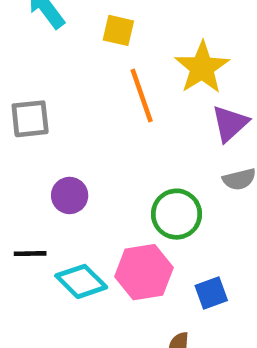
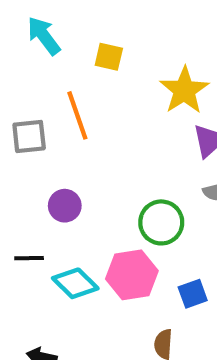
orange line: (142, 96) -> (77, 115), moved

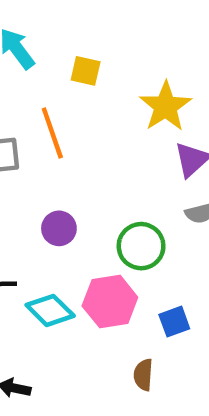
purple circle: (65, 206) -> (59, 228), moved

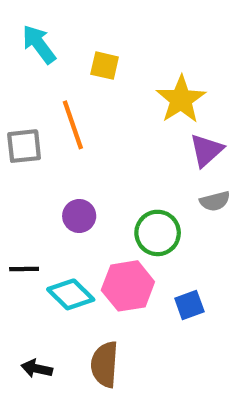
brown semicircle: (143, 375) -> (105, 364), moved, size x1.5

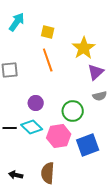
cyan arrow: (39, 44) -> (17, 22), turned 72
orange line: (73, 125) -> (48, 60), moved
cyan diamond: (71, 294) -> (32, 127), moved
blue square: (189, 305) -> (88, 145), size x1.6

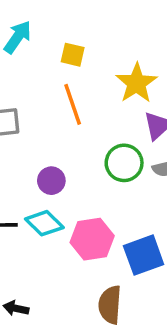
green circle: (73, 111) -> (124, 163), moved
brown semicircle: (48, 173) -> (110, 305), moved

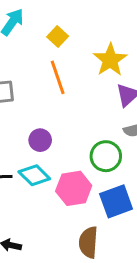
yellow square: (73, 55) -> (58, 37), turned 30
green circle: (124, 163) -> (106, 156), moved

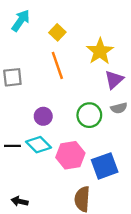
green circle: (106, 156) -> (89, 115), moved

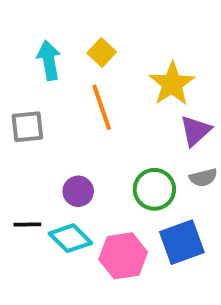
cyan arrow: (21, 21) -> (49, 60), moved, turned -45
black line: (12, 146) -> (27, 224), moved
blue square: (105, 166) -> (182, 242), moved

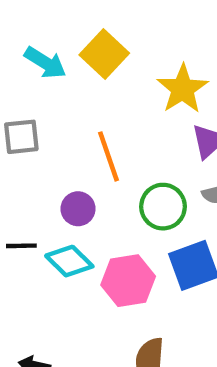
yellow square: (102, 52) -> (104, 54), size x1.5
cyan arrow: (49, 60) -> (45, 63), turned 132
orange line: (102, 107) -> (109, 156), moved

